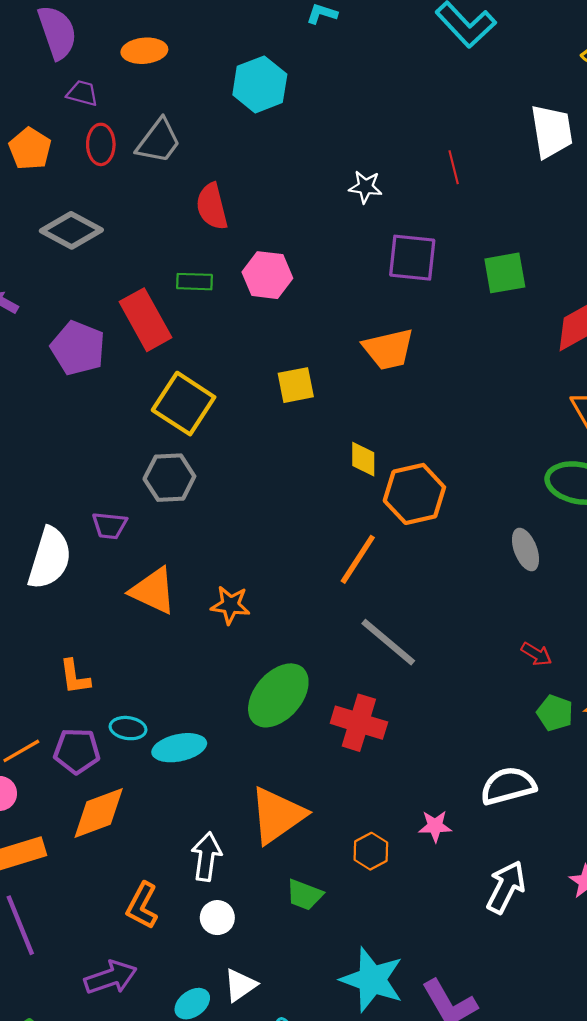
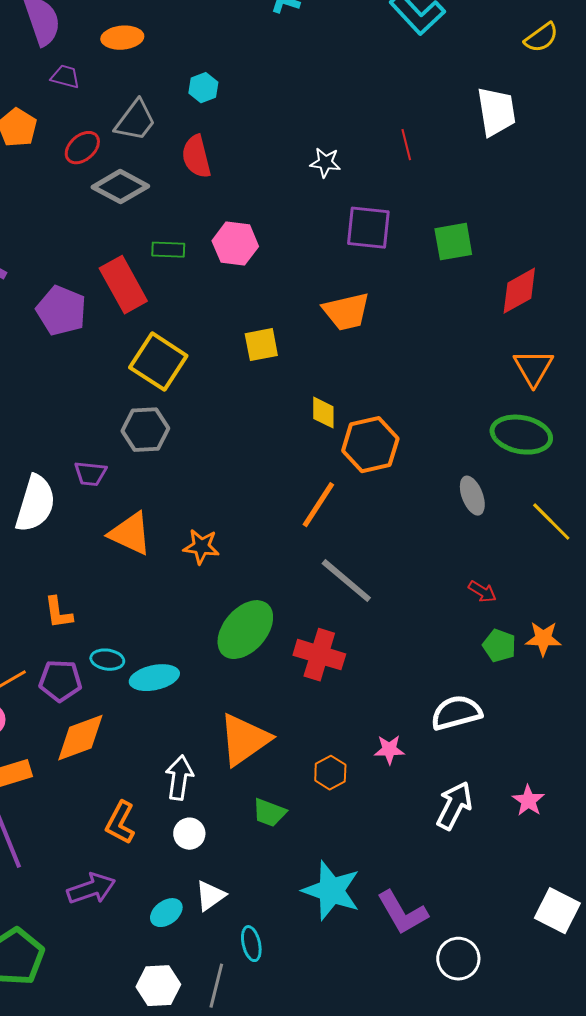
cyan hexagon: (260, 84) -> (203, 88), moved, size x0.6
red ellipse: (101, 144) -> (82, 148), moved, turned 48
red semicircle: (212, 206) -> (196, 157), moved
gray diamond: (71, 230) -> (120, 187), moved

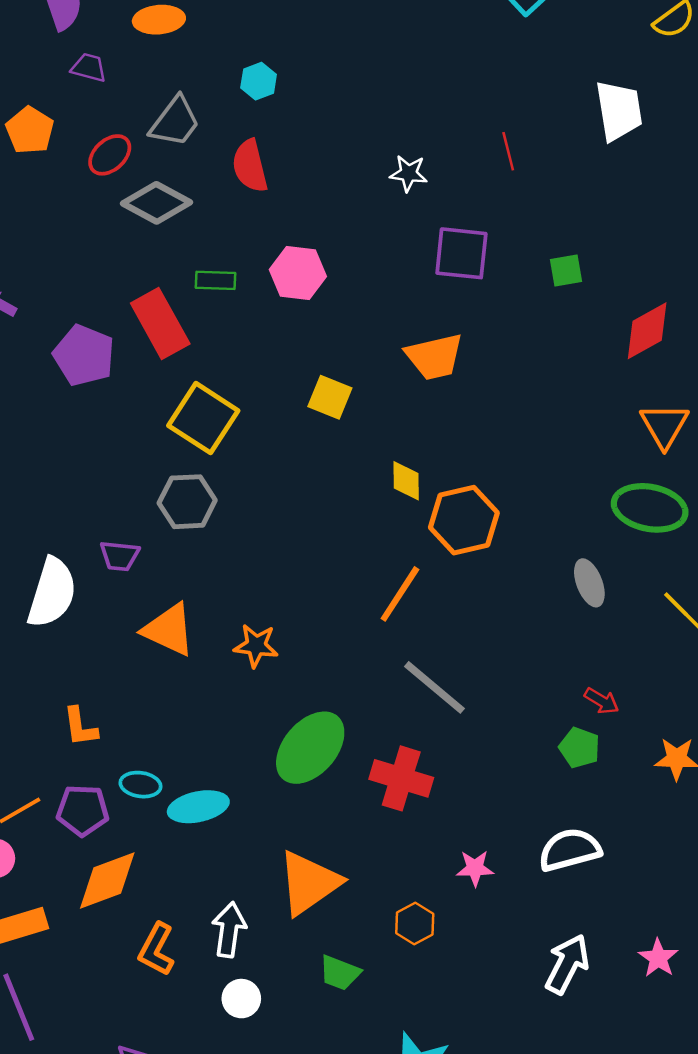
green square: (453, 242) -> (566, 271), size x0.7
yellow square: (261, 345) -> (330, 397), turned 33
green pentagon: (499, 646) -> (580, 748), moved
pink star: (389, 750) -> (475, 868), moved
orange L-shape: (120, 823) -> (156, 949), moved

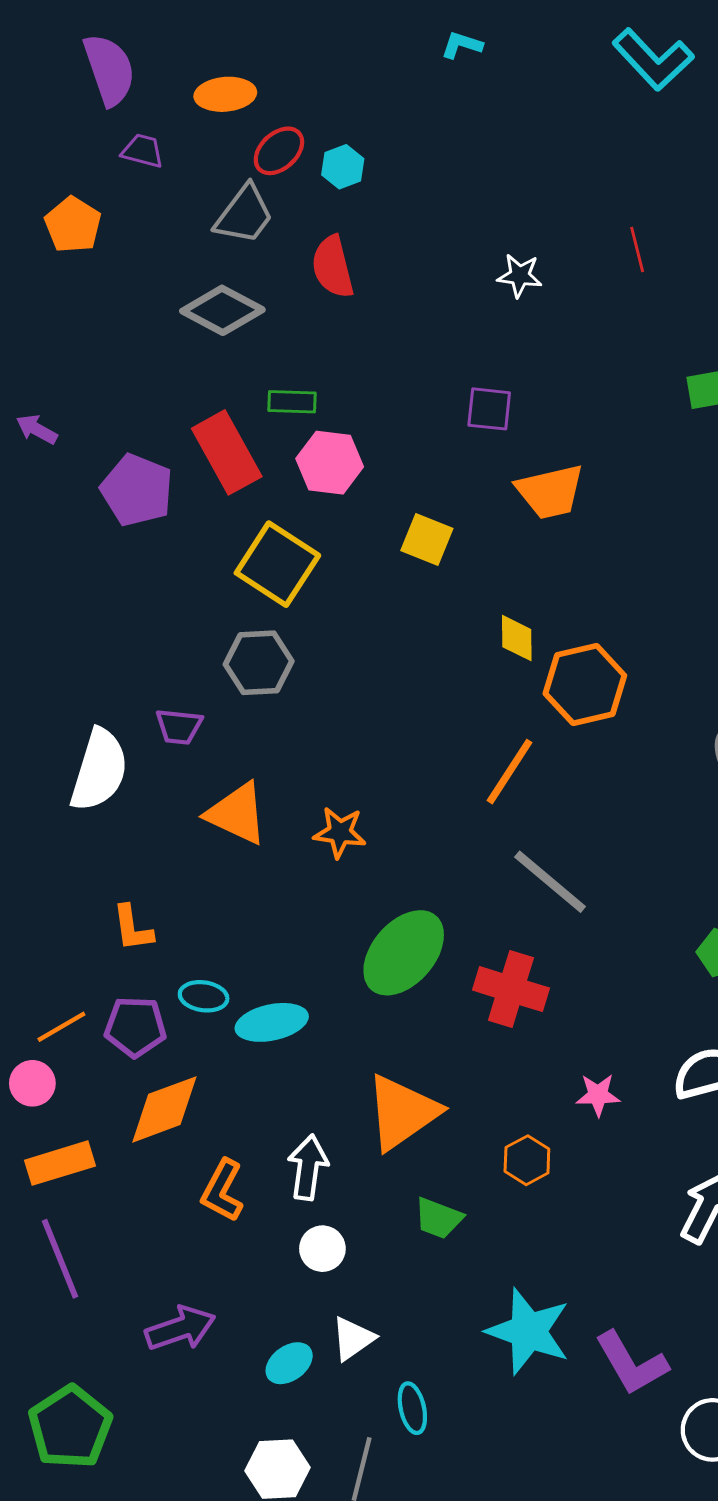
red ellipse: (110, 155) -> (279, 151), moved
purple square: (461, 253) -> (489, 409), moved, size x0.7
pink hexagon: (298, 273) -> (330, 463), moved

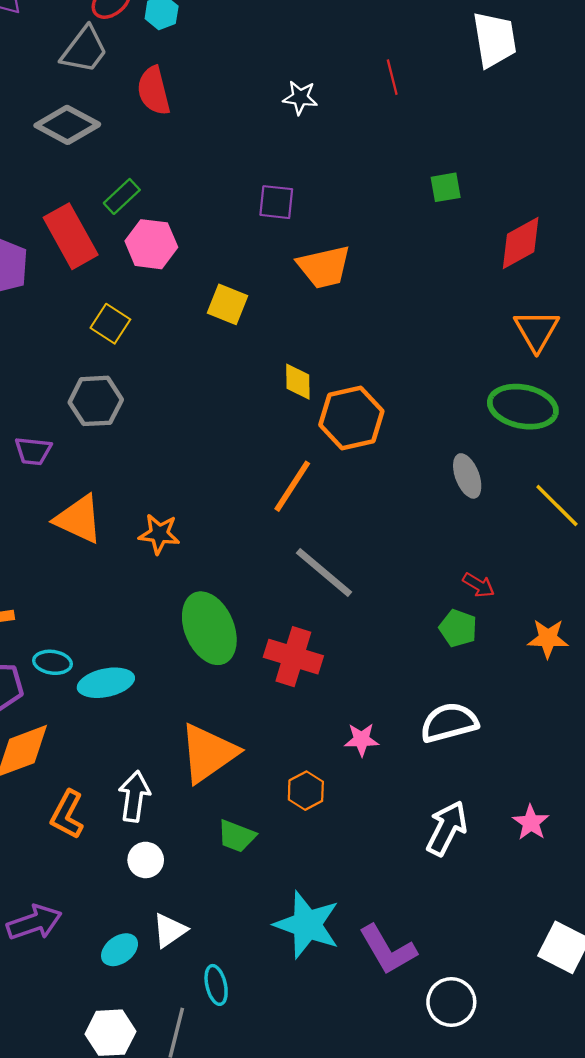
green rectangle: (292, 402) -> (122, 196), turned -45
yellow square: (277, 564) -> (110, 324), size x0.6
green ellipse: (404, 953) -> (209, 628), turned -64

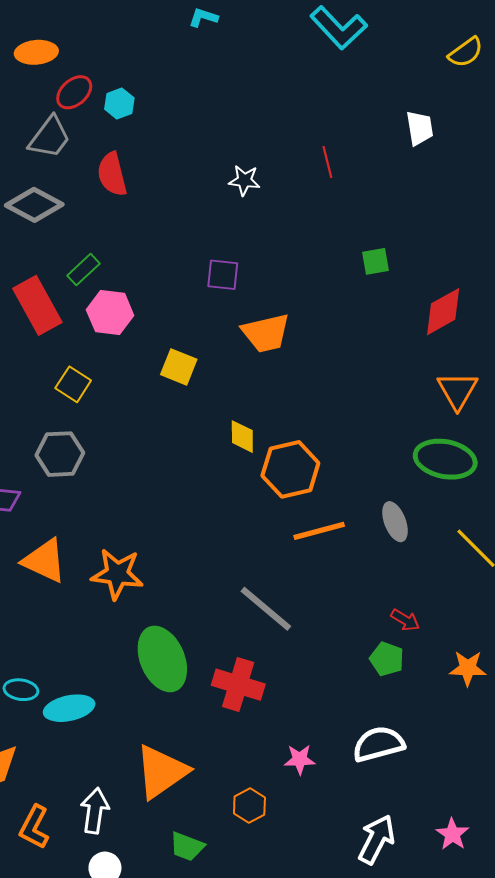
white trapezoid: (494, 40) -> (420, 128), size x0.7
orange line: (292, 486) -> (319, 531), moved, turned 42
orange star: (159, 534) -> (117, 574), size x1.4

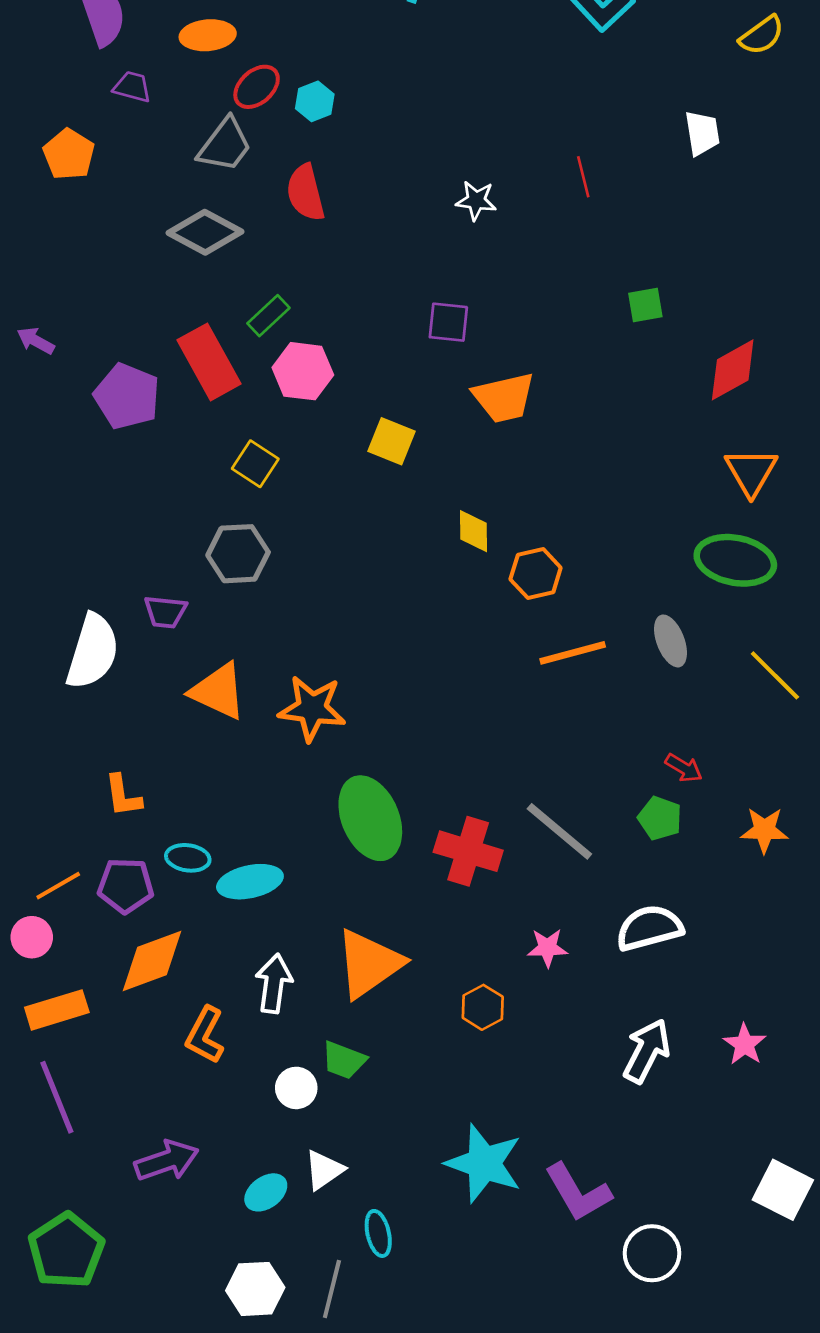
orange hexagon: (290, 469) -> (536, 574), size x0.7
gray line: (266, 609) -> (559, 831), moved
white arrow: (95, 811) -> (274, 983), moved
green trapezoid: (187, 847) -> (344, 1060), moved

